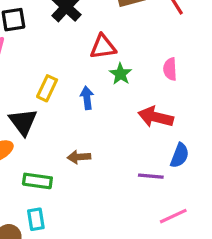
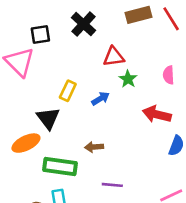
blue arrow: (87, 98) -> (101, 99), turned 66
purple line: (151, 176) -> (112, 185), moved
green rectangle: (37, 181) -> (60, 167), size x1.4

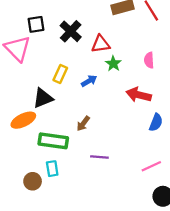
black cross: (84, 24) -> (71, 31), moved
black triangle: (48, 118) -> (43, 98), turned 45
brown arrow: (94, 147) -> (83, 124), turned -49

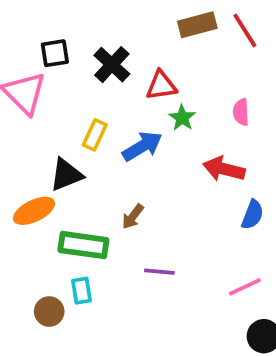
blue arrow: (89, 81) -> (142, 146), size x1.5

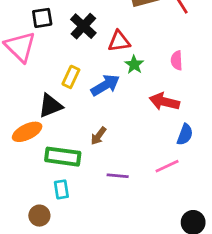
pink line: (245, 287) -> (167, 166), moved
brown circle: (49, 312) -> (39, 216), moved

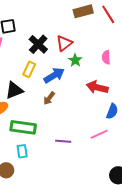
black cross: (83, 26) -> (38, 44), moved
red triangle: (119, 41) -> (64, 43), turned -30
brown arrow: (98, 136) -> (49, 98), moved

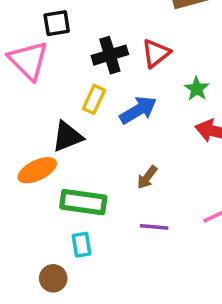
black cross: (38, 44) -> (110, 55), turned 30
green star: (75, 60) -> (197, 89), moved
brown arrow: (49, 98) -> (147, 177), moved

